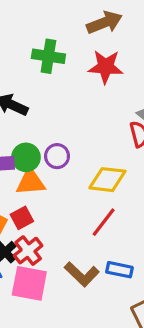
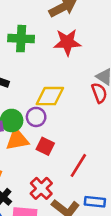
yellow diamond: (107, 180) -> (50, 96), moved
red square: (22, 218) -> (45, 146), moved, turned -30
red cross: (28, 251) -> (41, 188), moved

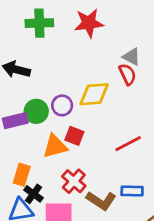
yellow diamond: (50, 96) -> (94, 94), moved
orange triangle: (17, 140) -> (55, 146), moved
red line: (78, 165) -> (128, 144), moved, turned 35

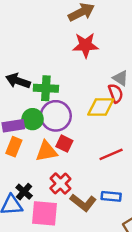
green cross: (39, 23) -> (46, 88), moved
yellow diamond: (94, 94) -> (101, 107), moved
purple circle: (62, 105) -> (56, 116), size x1.6
orange rectangle: (22, 175) -> (14, 147), moved

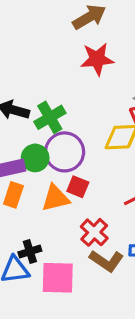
green cross: (46, 88) -> (50, 117), turned -30
red cross: (60, 183) -> (94, 232), moved
black cross: (24, 192) -> (30, 252), turned 35

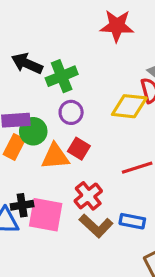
purple circle: (65, 152) -> (71, 112), size x0.6
green circle: (35, 158) -> (33, 131), moved
pink square: (58, 278) -> (46, 215), moved

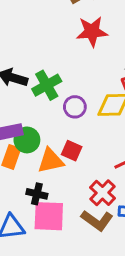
purple circle: (71, 112) -> (75, 107), moved
red cross: (88, 196) -> (102, 193), moved
black cross: (22, 205) -> (37, 194), moved, turned 30

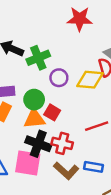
green circle: (27, 140) -> (34, 100), moved
red cross: (102, 193) -> (62, 143), moved, turned -36
black cross: (37, 194) -> (38, 144), moved, size x1.5

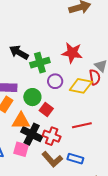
red star: (80, 19) -> (72, 53), moved
orange triangle: (34, 119) -> (21, 121), moved
pink square: (28, 163) -> (21, 149), size x0.7

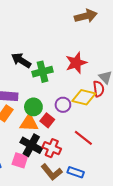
red star: (72, 53) -> (76, 63), turned -30
purple circle: (55, 81) -> (63, 105), moved
orange triangle: (21, 121) -> (29, 123), moved
red line: (82, 125) -> (83, 138), turned 48

